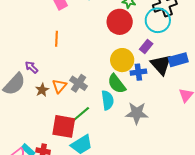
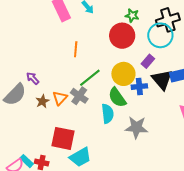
orange line: (56, 39) -> (76, 49), moved
green line: (79, 115) -> (90, 78), moved

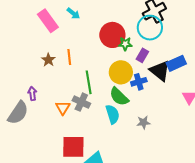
green star: (132, 16) -> (125, 44), moved
purple arrow: (33, 78) -> (32, 93), turned 48
green line: (90, 78) -> (89, 82), turned -50
brown star: (42, 101) -> (48, 60), moved
gray star: (136, 127) -> (143, 123), size x0.6

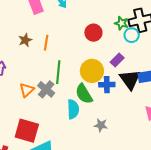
cyan circle: (150, 28) -> (132, 35), size x0.6
red circle: (112, 35) -> (93, 33), size x0.7
green star: (125, 44) -> (121, 23), moved

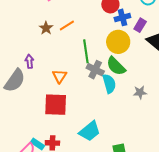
orange line: (46, 43) -> (67, 26), turned 63
blue cross: (107, 85) -> (122, 17), moved
gray cross: (46, 89) -> (95, 70), moved
red square: (27, 131) -> (56, 105), moved

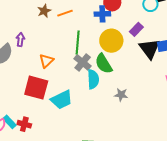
blue cross: (122, 17) -> (102, 14), moved
cyan trapezoid: (90, 131) -> (62, 100), moved

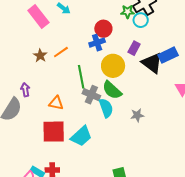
orange triangle: (46, 61) -> (56, 103), turned -49

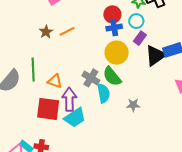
cyan circle: (141, 20) -> (136, 21), moved
blue cross: (97, 43) -> (114, 28), moved
black triangle: (152, 63) -> (155, 56), turned 40
green line: (81, 77) -> (33, 70), moved
purple arrow: (25, 90) -> (69, 99), moved, size x1.6

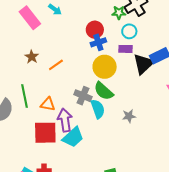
cyan circle: (136, 21) -> (129, 31), moved
orange line: (67, 31) -> (56, 65), moved
purple rectangle: (140, 38) -> (125, 49), turned 64

